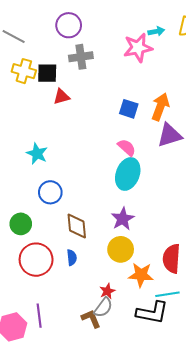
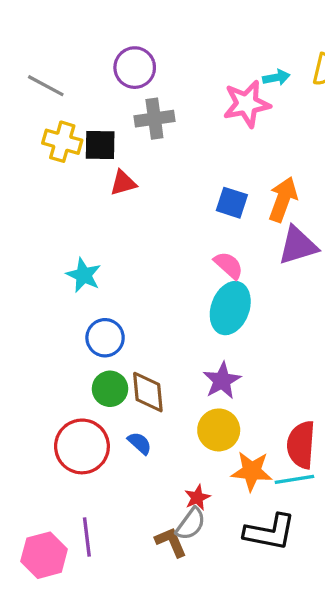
green circle: (21, 224) -> (110, 389), moved
blue semicircle: (72, 258) -> (140, 443), turned -42
cyan line: (167, 294) -> (294, 479), moved

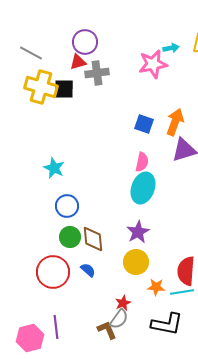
yellow cross: (62, 142) -> (41, 87), size x1.4
red triangle: (123, 183) -> (78, 62), moved
pink semicircle: (229, 265) -> (142, 162), turned 60
orange star: (252, 471) -> (156, 287), size x0.7

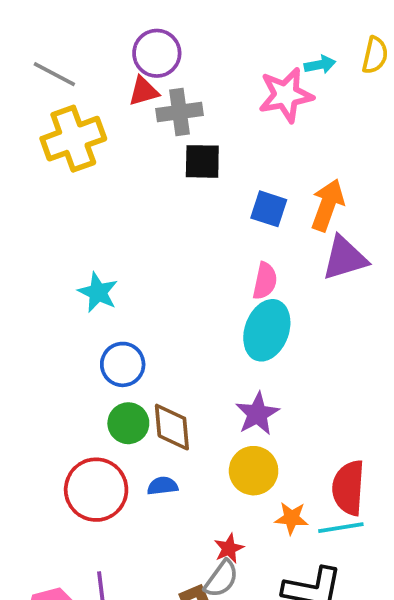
yellow cross: (41, 87) -> (73, 139), turned -36
black square: (64, 89) -> (202, 161), moved
blue semicircle: (88, 270) -> (162, 486), turned -49

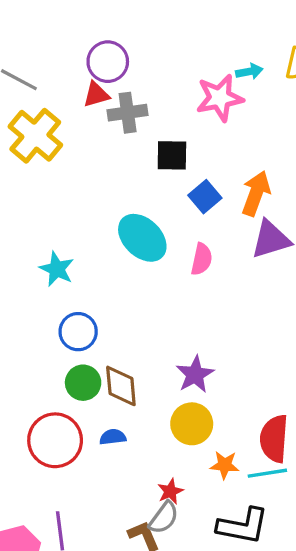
yellow cross: (73, 139) -> (35, 136), turned -30
black square: (202, 161) -> (172, 155), moved
blue square: (269, 209) -> (205, 197), turned 32
cyan ellipse: (267, 330) -> (142, 238), moved, turned -66

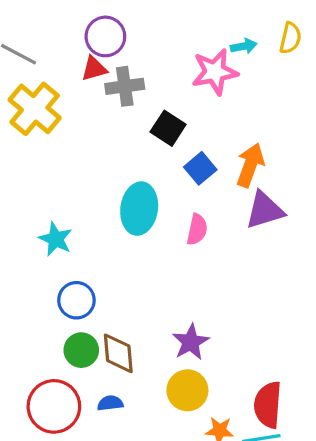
black square: (172, 155) -> (168, 128), turned 32
cyan ellipse: (142, 238) -> (139, 209), turned 54

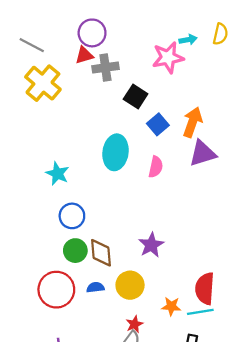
yellow circle: (187, 390) -> (130, 285), moved

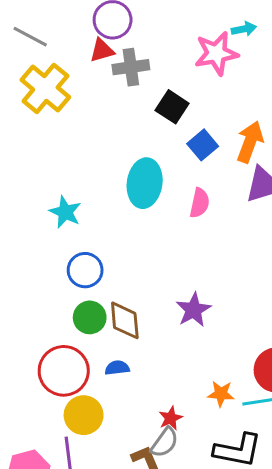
yellow circle: (130, 285) -> (84, 415), moved

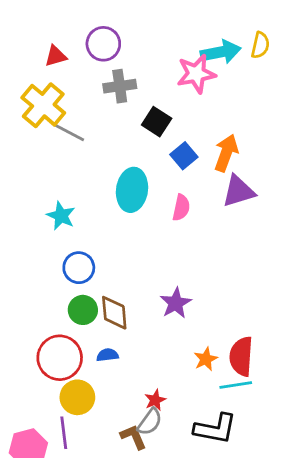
cyan arrow: (244, 29) -> (221, 52), size x1.8
gray line: (30, 37) -> (69, 133), moved
red triangle: (102, 50) -> (56, 56), moved
orange star: (221, 394) -> (206, 359), moved, turned -30

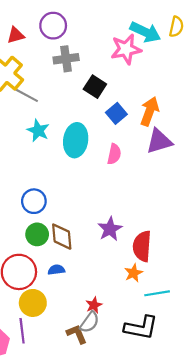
cyan arrow: (221, 52) -> (145, 32), turned 36
cyan star: (61, 216) -> (38, 131), moved
red semicircle: (241, 356) -> (142, 246), moved

